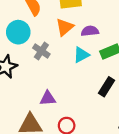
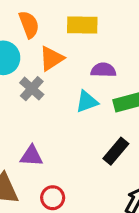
orange triangle: (65, 27) -> (52, 58), moved

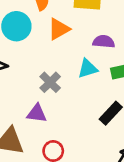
gray cross: (32, 89) -> (50, 82), moved

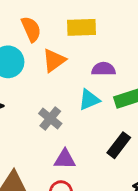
purple triangle: (37, 113) -> (65, 159), moved

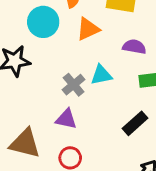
cyan triangle: (89, 100) -> (101, 75), moved
purple triangle: (65, 159) -> (66, 119), moved

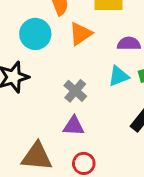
cyan triangle: (101, 75) -> (118, 76), moved

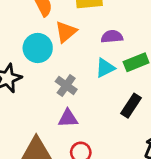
cyan circle: (35, 34) -> (38, 48), moved

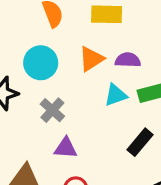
orange triangle: (66, 32) -> (91, 59), moved
gray cross: (66, 85) -> (52, 110), moved

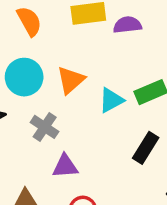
orange triangle: (91, 59) -> (71, 80), moved
purple semicircle: (128, 60) -> (127, 25), moved

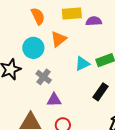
orange triangle: (71, 80) -> (59, 39), moved

